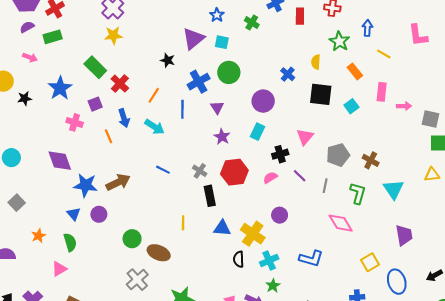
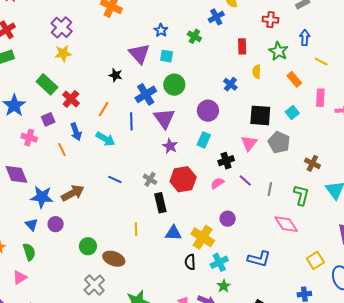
red rectangle: (300, 16) -> (242, 46), moved
purple triangle: (193, 39) -> (139, 54), turned -30
black square: (321, 94) -> (260, 115), moved
purple triangle: (217, 107) -> (164, 118), size x1.6
gray pentagon: (338, 155) -> (279, 142), moved, turned -30

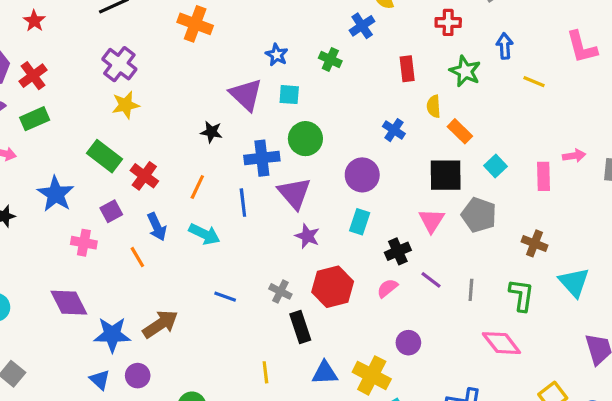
orange rectangle: (294, 79) -> (460, 131), moved
blue cross: (146, 94) -> (262, 158), turned 30
pink rectangle: (320, 98) -> (544, 176), moved

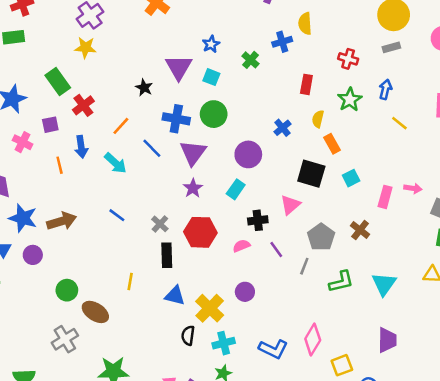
blue line: (243, 203) -> (152, 148), turned -55
gray pentagon: (479, 215) -> (321, 237), moved
brown cross: (534, 243) -> (360, 230), moved
green L-shape: (521, 295) -> (341, 282), turned 52
pink diamond: (501, 343) -> (313, 339), moved, turned 52

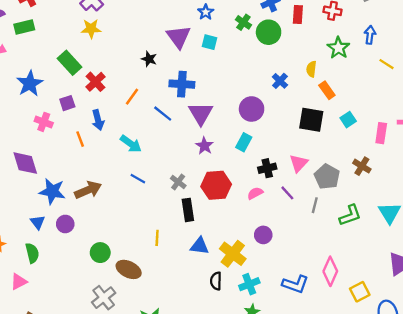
red rectangle: (306, 84) -> (298, 15), moved
green circle: (214, 114) -> (269, 32), moved
cyan arrow: (116, 163) -> (131, 144), moved
pink triangle: (290, 205) -> (299, 163), moved

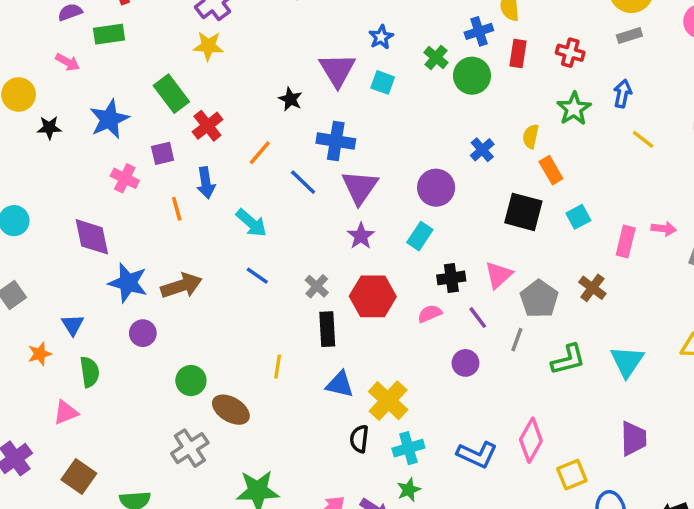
blue triangle: (38, 222) -> (73, 325), moved
purple circle: (263, 235) -> (465, 363), moved

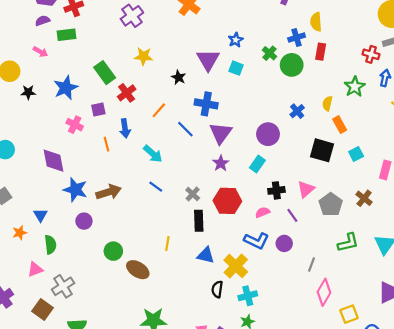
yellow star: (208, 46) -> (144, 56), moved
red cross: (570, 53) -> (371, 54), moved
gray line: (517, 340) -> (312, 265), moved
gray cross: (190, 448) -> (63, 286), moved
blue L-shape: (477, 455) -> (256, 241), moved

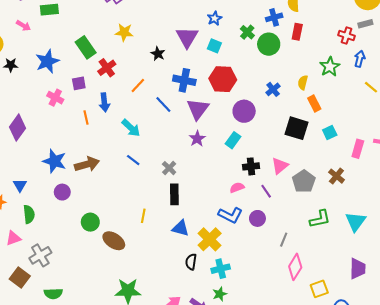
purple diamond: (53, 161) -> (18, 128), moved, turned 45
red hexagon: (227, 201) -> (223, 79), moved

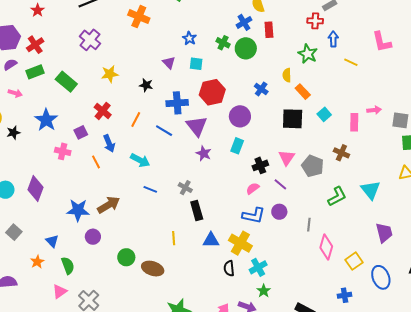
purple triangle: (187, 37) -> (169, 63), size x0.6
green rectangle: (86, 47) -> (66, 82), moved

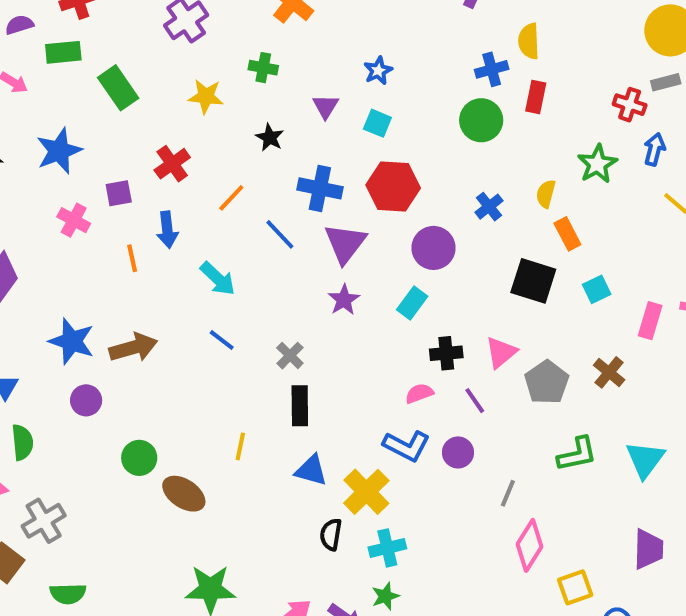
green cross: (223, 43) -> (263, 68), moved, turned -32

